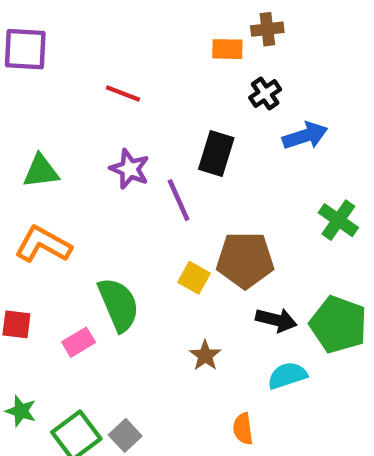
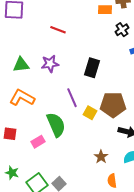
black rectangle: (216, 153) -> (92, 68), moved
purple star: (130, 169) -> (50, 64), moved, turned -30
purple line: (179, 200) -> (72, 98), moved
brown star: (205, 356) -> (101, 157), moved

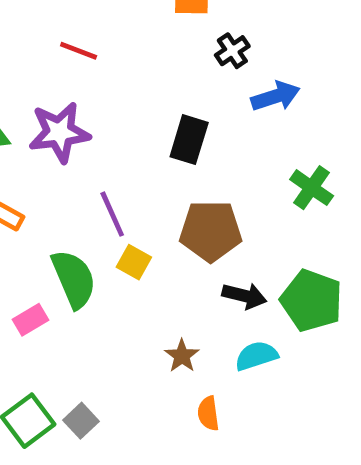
purple star: (50, 64) -> (59, 132), size x1.4
black rectangle: (92, 68) -> (189, 140), moved
yellow square: (90, 113) -> (134, 262), moved

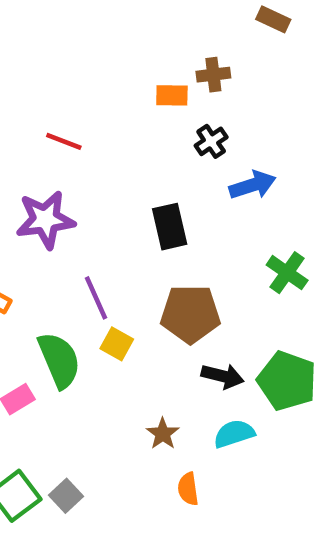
black rectangle: (189, 140) -> (170, 227), turned -30

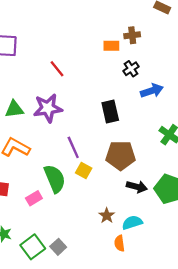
red line: (64, 141) -> (57, 69), turned 30
cyan semicircle: (234, 434) -> (132, 223), moved

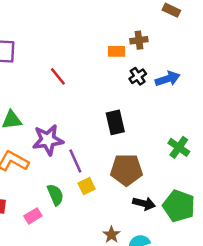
blue arrow: (152, 91) -> (168, 79), moved
purple star: (48, 108) -> (48, 140), moved
yellow square: (84, 170) -> (87, 186), turned 35
green semicircle: (55, 179) -> (55, 195), size x0.7

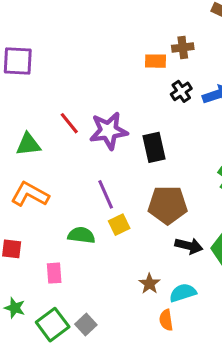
red line: (58, 76) -> (69, 123), moved
purple star: (48, 140) -> (109, 131), moved
green semicircle: (55, 195) -> (81, 235), turned -60
pink rectangle: (33, 216) -> (54, 273), moved, turned -63

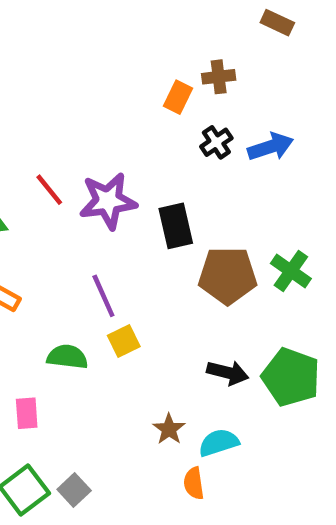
orange rectangle: (156, 61) -> (178, 97), turned -65
brown pentagon: (168, 205) -> (228, 276), moved

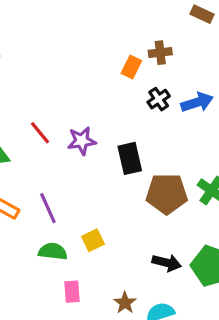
purple star: (108, 201) -> (82, 141), size x0.7
purple line: (103, 296) -> (48, 208), moved
pink rectangle: (27, 413) -> (72, 292), moved

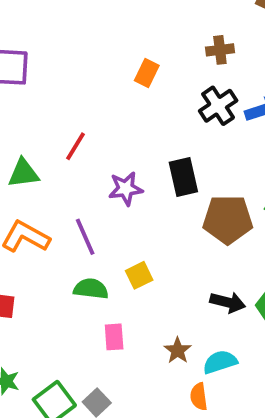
orange rectangle: (131, 67) -> (147, 73), moved
black cross: (159, 99) -> (218, 106), size x1.4
red line: (40, 133) -> (76, 146), turned 70
purple star: (82, 141) -> (126, 189), moved

